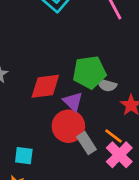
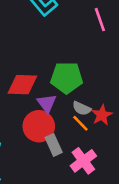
gray semicircle: (107, 85) -> (82, 108), moved
orange line: (113, 136) -> (80, 123), moved

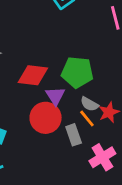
gray rectangle: (54, 145) -> (74, 135), moved
pink cross: (83, 161) -> (102, 157), moved

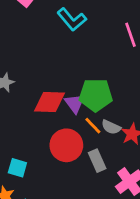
purple triangle: (55, 96) -> (75, 103), moved
orange line: (87, 119) -> (93, 126), moved

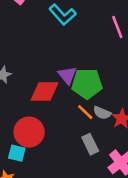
purple triangle: (75, 103) -> (67, 75), moved
red circle: (66, 145) -> (29, 132), moved

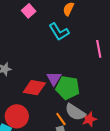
orange line: (85, 112) -> (61, 119), moved
gray semicircle: (102, 113) -> (75, 112), size x1.5

